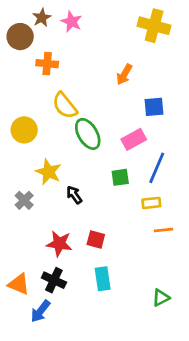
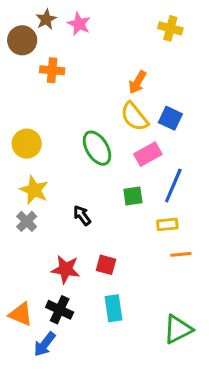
yellow cross: (154, 26) -> (170, 28), size x0.7
yellow semicircle: (65, 106) -> (134, 117), moved
blue square: (154, 107) -> (170, 118), turned 30
yellow star: (48, 172) -> (34, 190), moved
green triangle: (161, 298) -> (178, 329), size x1.5

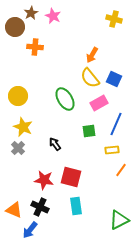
orange line: (181, 254) -> (121, 170), turned -48
red square: (106, 265) -> (71, 177), size x1.5

